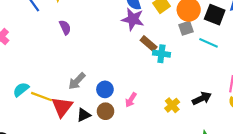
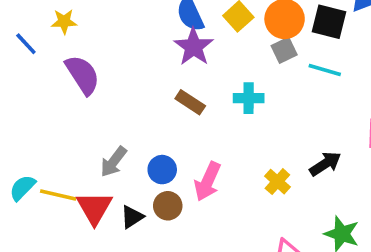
purple star: (133, 19) -> (194, 47), turned 30
purple semicircle: (65, 27) -> (82, 75), size x1.6
brown rectangle: (149, 44) -> (190, 102), moved
pink arrow: (131, 100) -> (208, 181), size x1.5

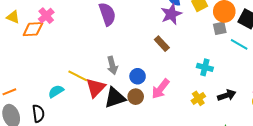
cyan cross: (249, 98) -> (205, 67), moved
gray arrow: (114, 162) -> (112, 65), turned -66
cyan semicircle: (22, 188) -> (56, 91), moved
black triangle: (132, 217) -> (115, 98), size x1.6

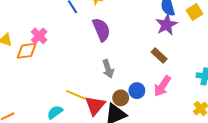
gray arrow: (112, 65) -> (108, 69), moved
pink arrow: (160, 89) -> (162, 86), moved
brown circle: (136, 97) -> (121, 98), moved

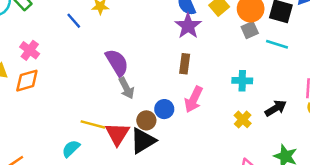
purple semicircle: (101, 30) -> (117, 63), moved
pink cross: (39, 36) -> (30, 50), moved
brown rectangle: (159, 56) -> (185, 64), turned 63

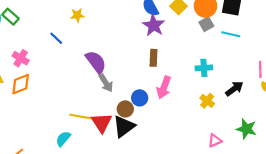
blue line: (74, 21) -> (56, 38), moved

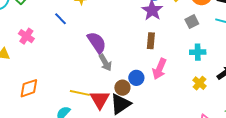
gray square: (206, 24) -> (192, 22), moved
orange diamond: (21, 84) -> (29, 88), moved

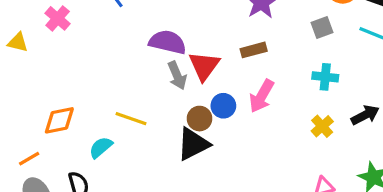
brown rectangle: (151, 41) -> (254, 50), turned 63
purple semicircle: (97, 42) -> (168, 42), turned -50
orange diamond: (29, 88) -> (59, 120), moved
red triangle: (100, 100) -> (204, 66), moved

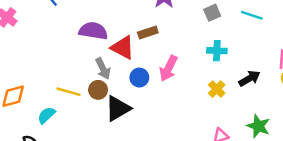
brown rectangle: (254, 50) -> (148, 33), moved
red triangle: (204, 66) -> (123, 48), turned -35
gray arrow: (177, 76) -> (103, 69), moved
brown circle: (200, 119) -> (98, 90), moved

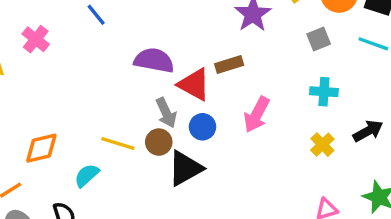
blue circle: (139, 78) -> (202, 127), moved

